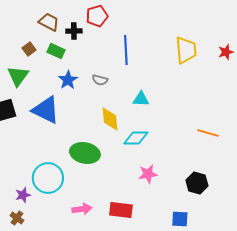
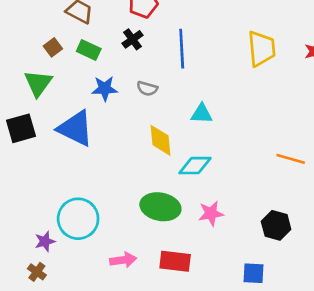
black cross: (74, 31) -> (133, 39), moved, turned -35
blue star: (68, 80) -> (105, 89), turned 30
green ellipse: (85, 153) -> (160, 207), moved

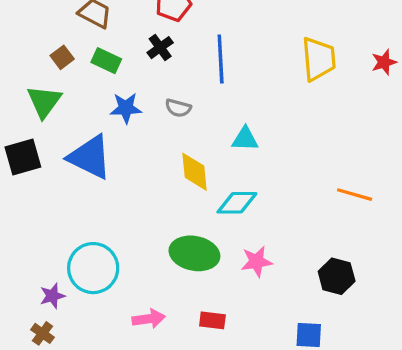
red rectangle: (175, 261) -> (212, 320), size x0.7

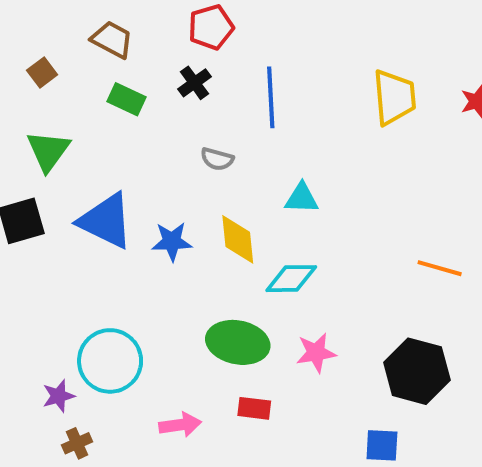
brown square: (62, 57) -> (42, 73), moved
blue star: (126, 108) -> (172, 241), moved
black hexagon: (337, 276) -> (417, 371), size x1.4
red rectangle: (212, 320) -> (254, 408), moved
brown cross: (43, 333) -> (77, 443), moved, turned 30

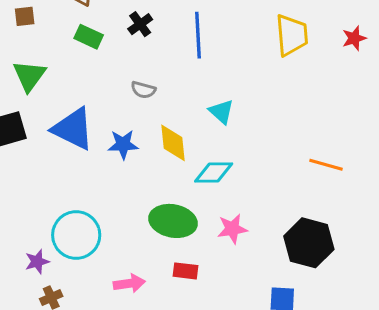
brown square: (42, 73) -> (25, 16), turned 30
gray semicircle: (217, 159) -> (143, 90), moved
cyan triangle: (302, 198) -> (221, 112), turned 40

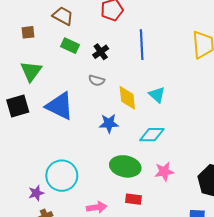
black cross: (140, 24) -> (101, 52), moved
gray semicircle: (143, 90) -> (97, 80), moved
yellow diamond: (173, 143) -> (127, 98), moved
blue star: (123, 144) -> (109, 123), moved

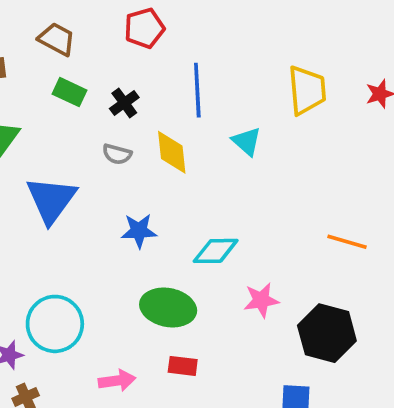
cyan triangle: (157, 95) -> (247, 141), moved
yellow diamond: (127, 98) -> (172, 152), moved
blue triangle: (60, 106) -> (51, 200), turned 40
pink star: (164, 172) -> (261, 300), moved

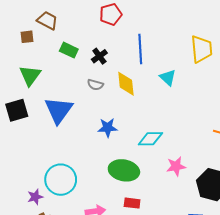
brown trapezoid: (57, 39) -> (47, 20), moved

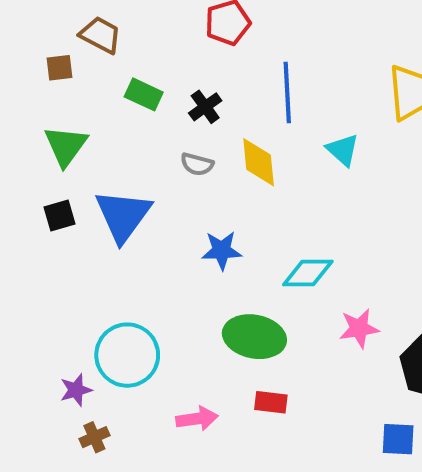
black square: (17, 110) -> (60, 216), moved, size x0.7

